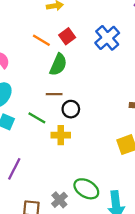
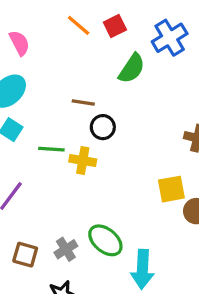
green semicircle: (58, 65) -> (132, 68), moved
green line: (37, 118) -> (51, 149), moved, turned -36

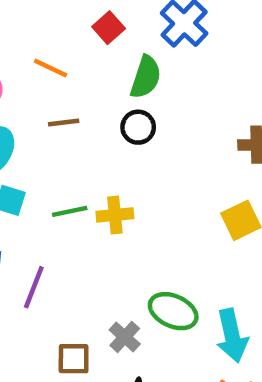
orange line: (79, 25) -> (51, 68), moved
brown line: (83, 103) -> (64, 122), moved
black circle: (103, 127) -> (138, 127), moved

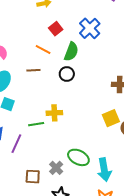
orange line: (51, 68) -> (43, 50), moved
green line: (70, 211) -> (36, 124), moved

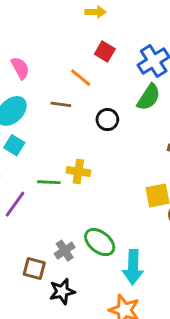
red square: (56, 29) -> (105, 52), turned -32
green semicircle: (71, 52) -> (149, 97), moved
brown square: (33, 177) -> (34, 269), moved

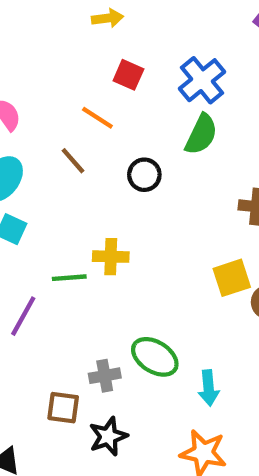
brown line: (61, 104) -> (73, 161), turned 48
gray cross: (65, 251) -> (105, 376), turned 30
cyan arrow: (133, 267) -> (209, 388), size x0.7

